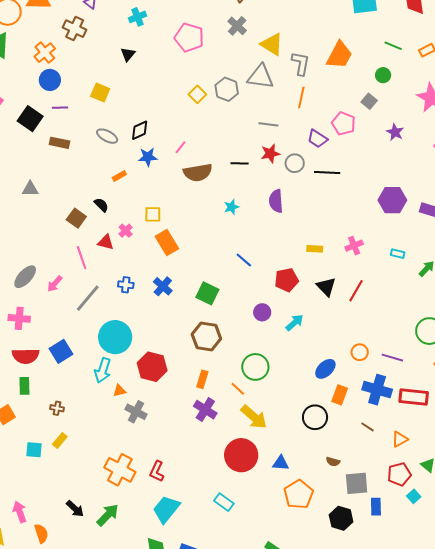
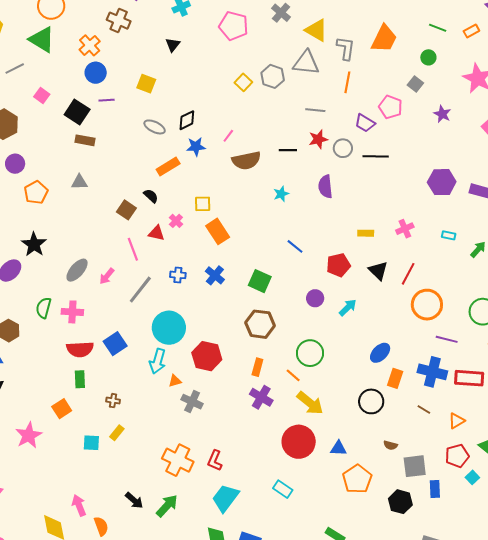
brown rectangle: (60, 143) -> (85, 140), moved
orange rectangle: (119, 176) -> (168, 167), size x1.6
orange circle: (360, 352) -> (427, 305), moved, size x1.8

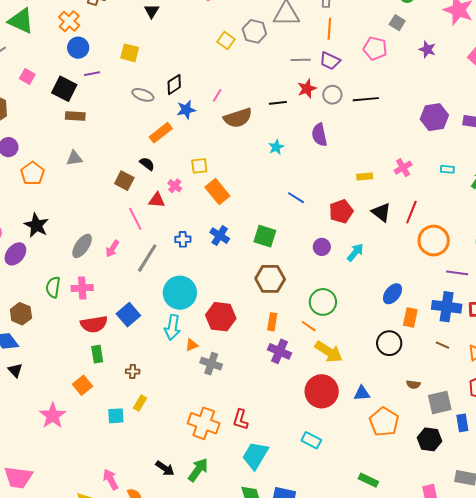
purple trapezoid: (365, 123) -> (330, 61), moved

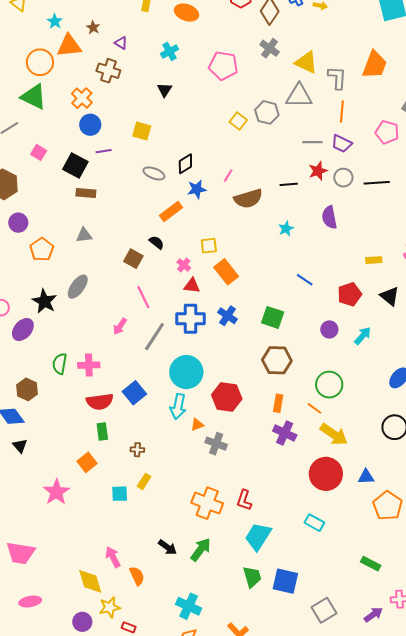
red triangle: (157, 200) -> (192, 286), moved
blue cross: (183, 239) -> (191, 319), size x1.8
gray ellipse: (82, 246) -> (78, 287), moved

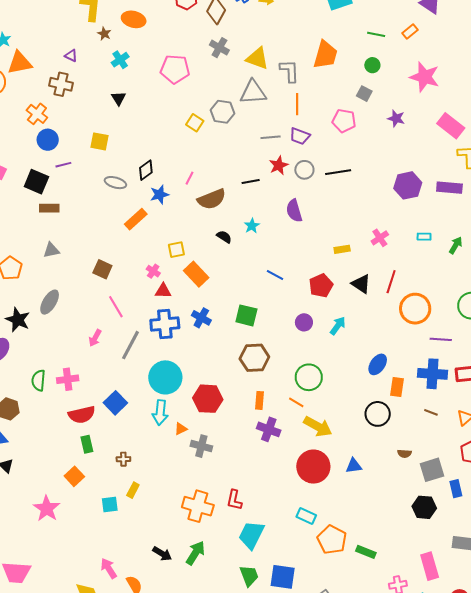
brown star: (93, 27) -> (104, 34), moved
black semicircle: (157, 242) -> (224, 237), moved
orange pentagon: (388, 506) -> (332, 540), moved

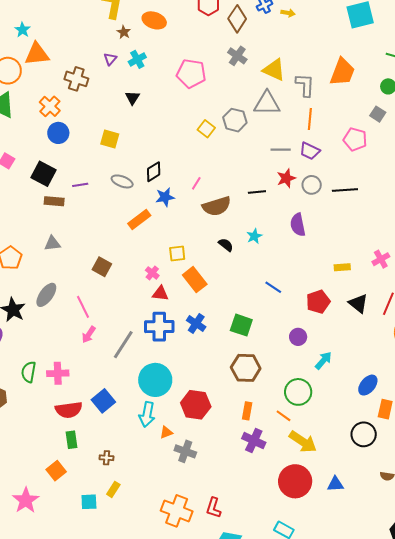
purple triangle: (71, 56) -> (110, 59), moved, turned 40
purple line: (63, 165) -> (80, 185), moved
pink line: (116, 307) -> (83, 307), moved
cyan arrow: (338, 326) -> (323, 361), moved

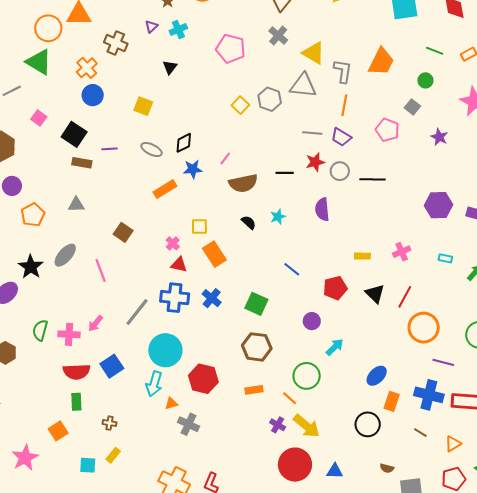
pink arrow: (89, 335) -> (95, 323), moved
orange rectangle: (247, 411) -> (254, 390), turned 66
purple cross: (254, 441) -> (278, 425), moved, size x0.7

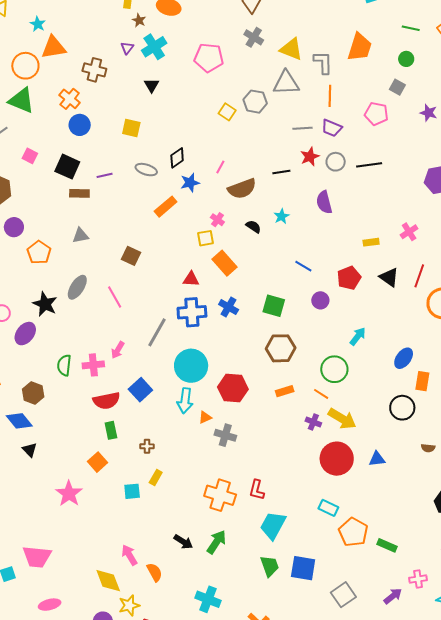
cyan cross: (178, 29) -> (154, 47), size x1.4
pink cross: (173, 243) -> (217, 220), moved
purple circle: (312, 321) -> (320, 300), moved

